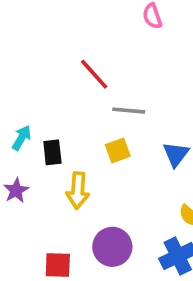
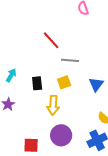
black rectangle: (52, 152) -> (37, 83), moved
yellow arrow: (78, 191) -> (53, 105), moved

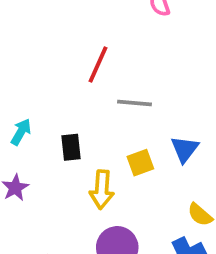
red line: (51, 40) -> (98, 64), turned 66
yellow square: (64, 82) -> (140, 163), moved

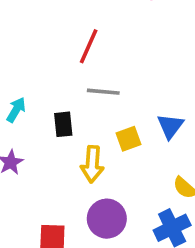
gray line: (135, 103) -> (103, 92), moved

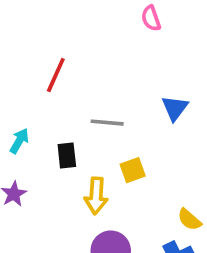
red line: (89, 46) -> (56, 75), moved
blue triangle: (170, 126) -> (175, 108), moved

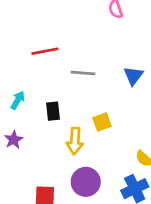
red line: (56, 75) -> (45, 51), turned 55
gray line: (107, 123) -> (83, 73), moved

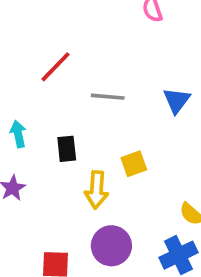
red line: (45, 51) -> (55, 67), turned -35
cyan arrow: (18, 100) -> (18, 134), turned -42

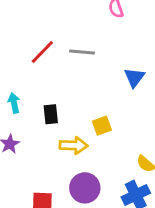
gray line: (108, 97) -> (82, 52), moved
yellow arrow: (96, 190) -> (73, 145), turned -92

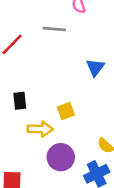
gray line: (82, 52) -> (54, 29), moved
purple circle: (85, 188) -> (61, 157), moved

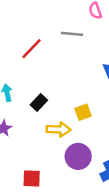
black rectangle: (20, 101) -> (39, 103), turned 49

